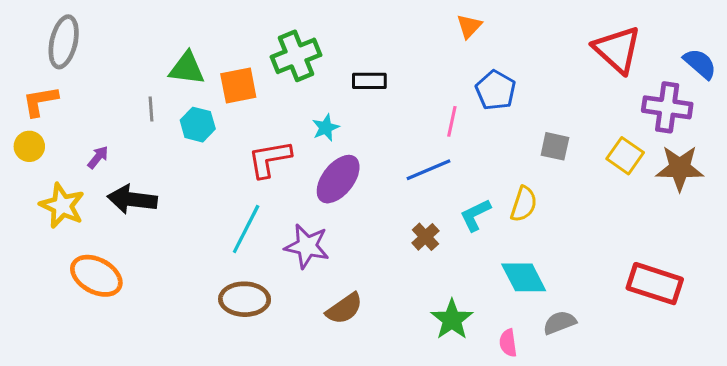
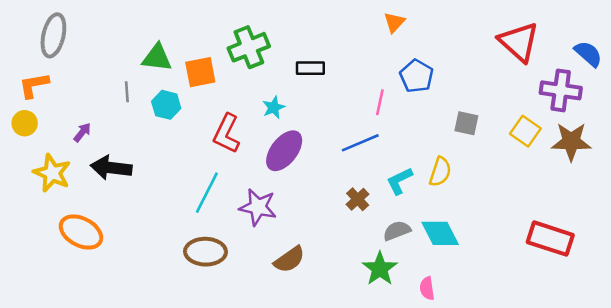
red L-shape: (269, 159) -> (226, 134), turned -54
gray semicircle: (560, 323) -> (397, 231), moved

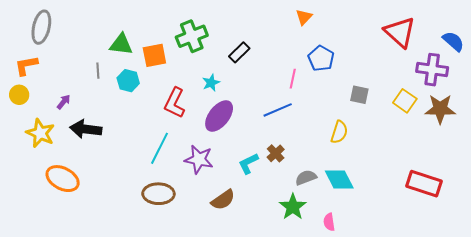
black rectangle: (310, 68) -> (239, 52), turned -45
cyan L-shape: (400, 181) -> (248, 163), moved

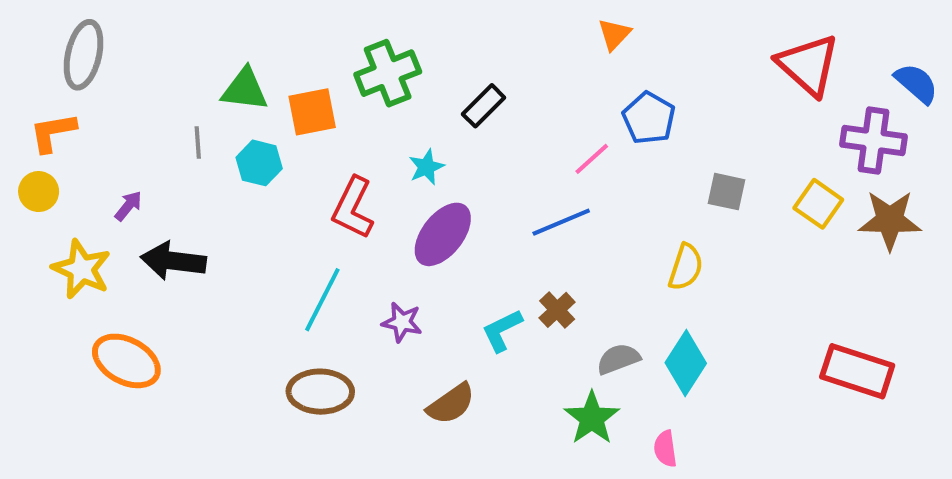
pink line: (293, 79) -> (592, 159), turned 36
purple star: (199, 159) -> (402, 322), size x0.7
cyan diamond: (339, 180) -> (686, 363), turned 60

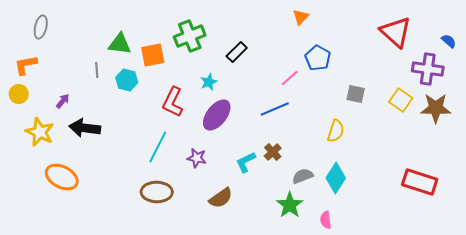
gray ellipse: (83, 55) -> (41, 27), size x0.7
blue semicircle: (916, 83) -> (449, 41), size x0.7

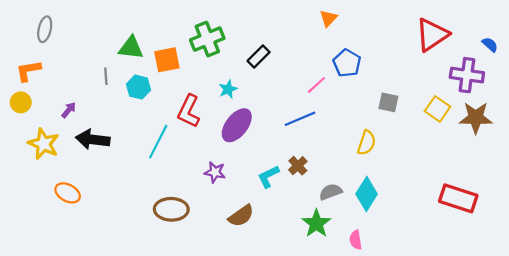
red triangle: (396, 32) -> (432, 35), turned 44
cyan line: (158, 147) -> (158, 142), moved
orange ellipse: (62, 177) -> (68, 193), size x0.7

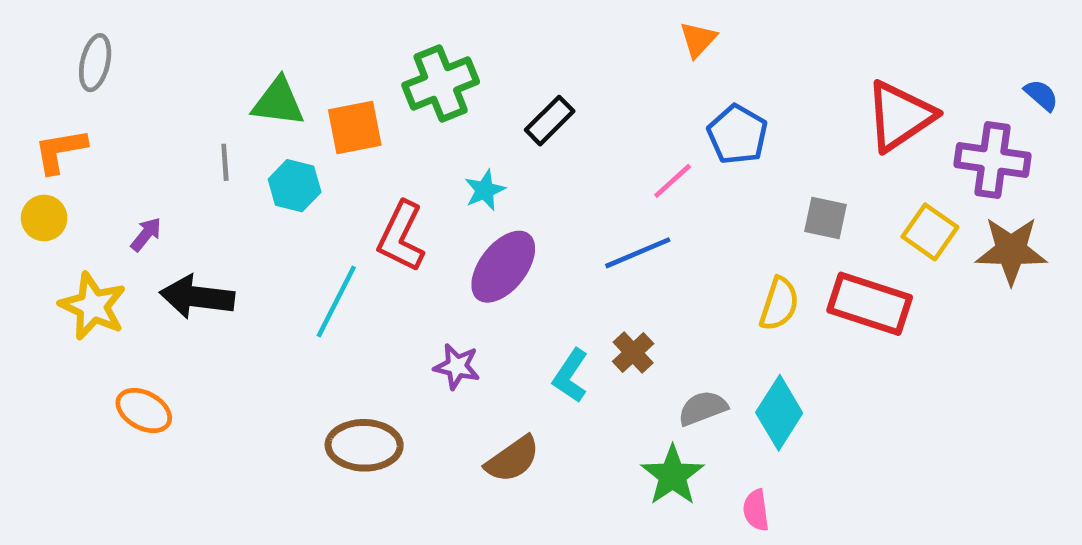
red triangle: (432, 35) -> (900, 116), moved
cyan L-shape: (268, 177) -> (570, 376), turned -30
red rectangle: (458, 198) -> (870, 304), moved

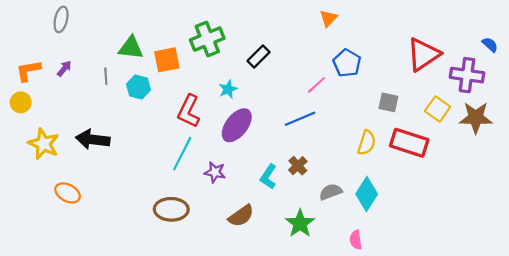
gray ellipse: (95, 63) -> (61, 19), moved
purple arrow: (146, 234) -> (64, 69), moved
cyan line: (336, 301) -> (182, 154), moved
green star: (673, 475) -> (300, 223), moved

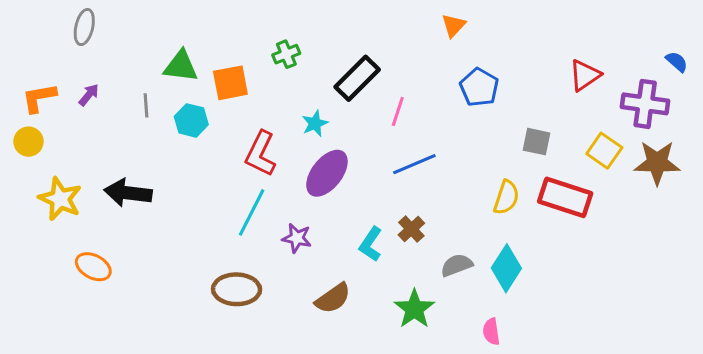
green cross: (207, 39) -> (286, 54), size x0.6
red triangle: (423, 54) -> (585, 75), size x0.7
black rectangle: (259, 57) -> (357, 78), size x1.4
pink line: (316, 85) -> (398, 111), moved, turned -30

